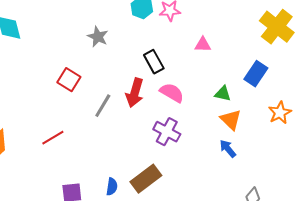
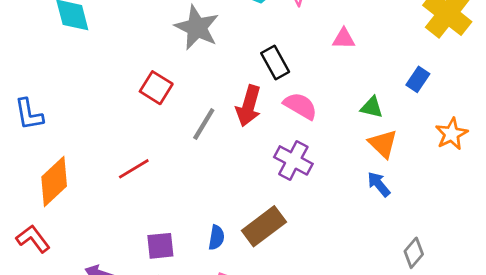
gray star: (98, 37) -> (197, 28), size x1.5
blue rectangle: (256, 74) -> (418, 79), size x0.7

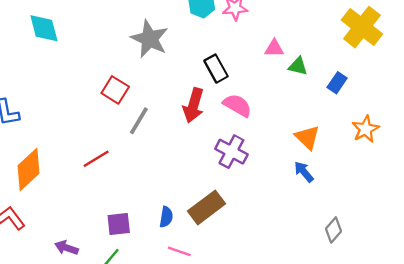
green triangle: (372, 107) -> (298, 66), moved
gray line: (204, 124) -> (139, 121), moved

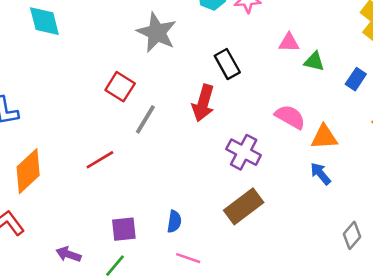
pink semicircle: (237, 105) -> (290, 117), moved
orange triangle: (307, 137) -> (324, 137), turned -48
brown rectangle: (207, 207) -> (244, 206), moved

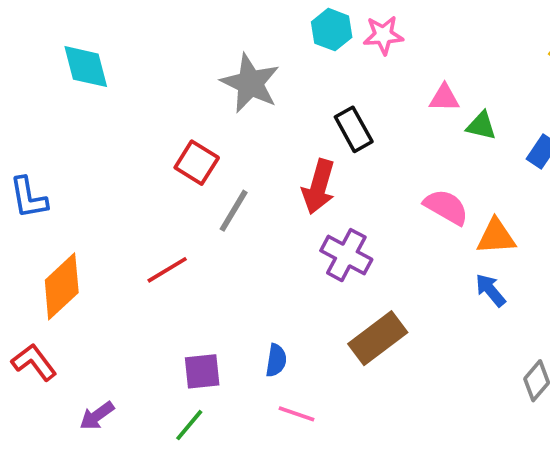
purple cross: (244, 152) -> (346, 255), moved
purple arrow: (68, 254) -> (97, 416), moved, turned -55

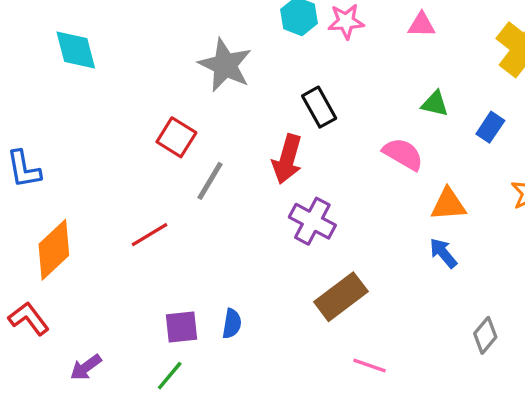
pink triangle: (444, 98) -> (421, 25), moved
pink semicircle: (446, 207) -> (403, 154), moved
blue semicircle: (276, 360) -> (232, 324), moved
pink line: (296, 414) -> (369, 366), moved

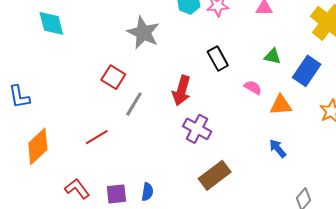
black rectangle: (319, 107) -> (218, 59), moved
blue rectangle: (490, 127) -> (307, 71), size x1.6
pink semicircle: (403, 154) -> (253, 87), size x0.7
orange triangle: (448, 204) -> (281, 105), moved
red L-shape: (29, 319) -> (77, 189), moved

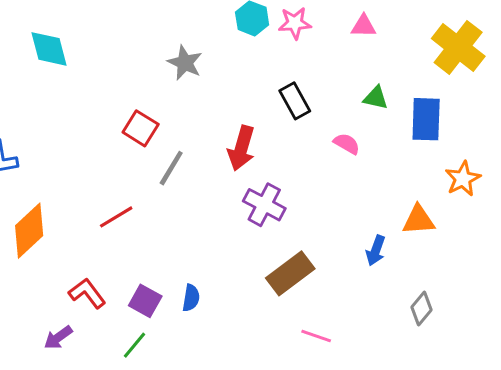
gray star: (143, 33) -> (185, 63), size x0.7
blue rectangle: (307, 71) -> (426, 119), turned -32
orange triangle: (281, 105) -> (418, 220), moved
blue arrow: (278, 148) -> (376, 250), moved, turned -120
purple square: (116, 194) -> (145, 301), turned 35

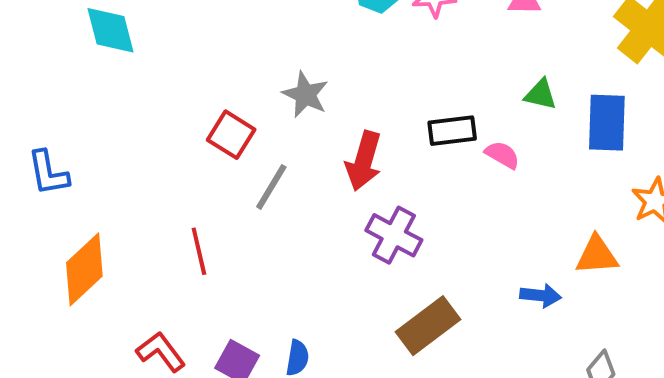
gray star: (185, 63) -> (305, 95), moved
black rectangle: (295, 101) -> (452, 131), moved, turned -68
red line: (116, 217) -> (199, 251), turned -72
blue arrow: (376, 250) -> (541, 295), turned -104

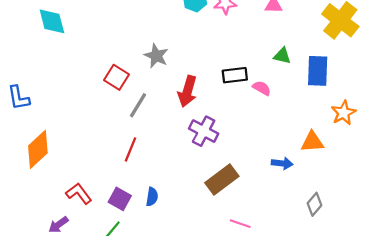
red line: (199, 251) -> (130, 149), moved, turned 35

